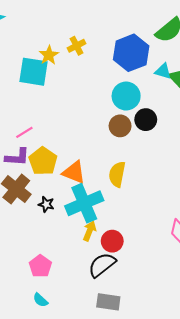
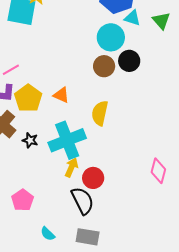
cyan triangle: (163, 71) -> (132, 18), moved
orange triangle: (74, 172) -> (61, 95), moved, size x0.7
black semicircle: (102, 265) -> (83, 201), turned 100
cyan semicircle: (40, 300) -> (48, 234), moved

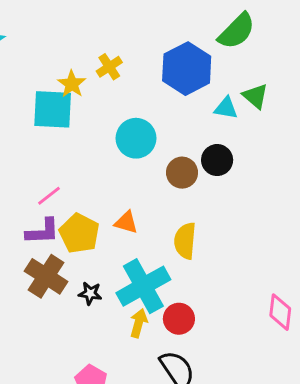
cyan triangle: (132, 18) -> (226, 108), moved
cyan circle: (111, 37) -> (136, 138), moved
yellow arrow: (71, 167) -> (139, 323), moved
red circle: (93, 178) -> (179, 319), moved

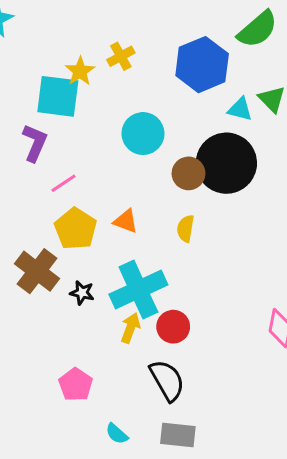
black circle: (217, 160) -> (226, 163), size x1.8
pink line: (49, 196) -> (63, 183), moved
purple L-shape: (43, 231) -> (35, 143), moved, turned -69
yellow semicircle: (185, 241) -> (186, 229), moved, size x0.7

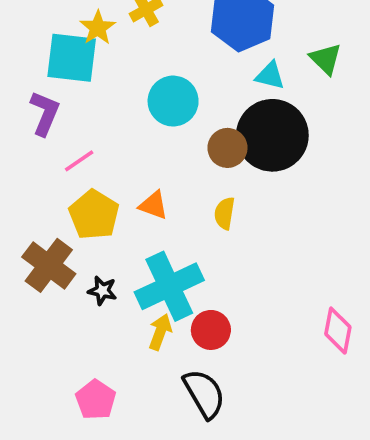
cyan triangle: (240, 109) -> (270, 76), moved

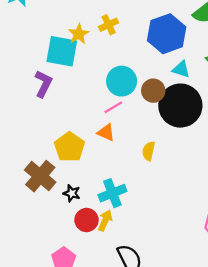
brown circle: (227, 148) -> (153, 91), moved
pink line: (79, 161) -> (113, 107), moved
orange triangle: (153, 205) -> (106, 132), moved
cyan cross: (169, 286) -> (112, 193), size x0.7
red circle: (211, 330) -> (87, 220), moved

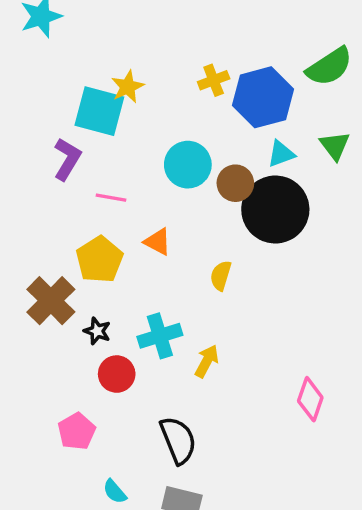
yellow cross: (109, 25) -> (214, 80), moved
cyan triangle: (181, 69) -> (281, 154), turned -42
pink line: (113, 107) -> (111, 198), moved, turned 36
yellow arrow: (105, 220) -> (207, 361), moved

